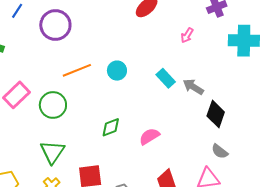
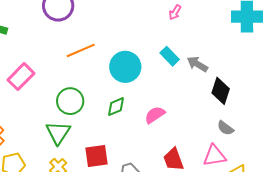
pink arrow: (187, 35) -> (175, 12), moved
cyan circle: (117, 71) -> (125, 67), moved, size x1.6
green circle: (53, 105) -> (70, 101), moved

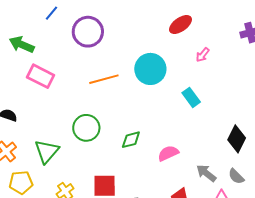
gray arrow: (197, 64) -> (206, 173), moved
cyan circle: (125, 67) -> (150, 69), moved
pink rectangle: (21, 77) -> (41, 76), moved, turned 64
green triangle: (58, 133) -> (47, 151), moved

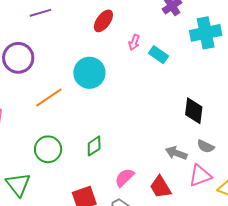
cyan rectangle: (191, 97) -> (158, 55), moved
pink semicircle: (168, 153) -> (124, 178), moved

